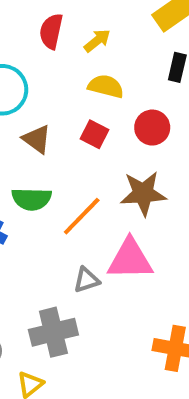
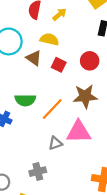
yellow semicircle: (106, 86) -> (49, 39), moved
brown triangle: (37, 139) -> (34, 58), moved
gray cross: (53, 332) -> (38, 172), size x0.7

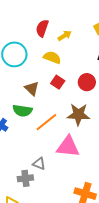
brown triangle: (34, 58) -> (32, 88), moved
gray triangle: (55, 143) -> (39, 164), moved, turned 32

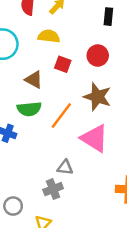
brown star: (78, 114) -> (97, 97), turned 30
pink triangle: (68, 147) -> (95, 138), turned 40

